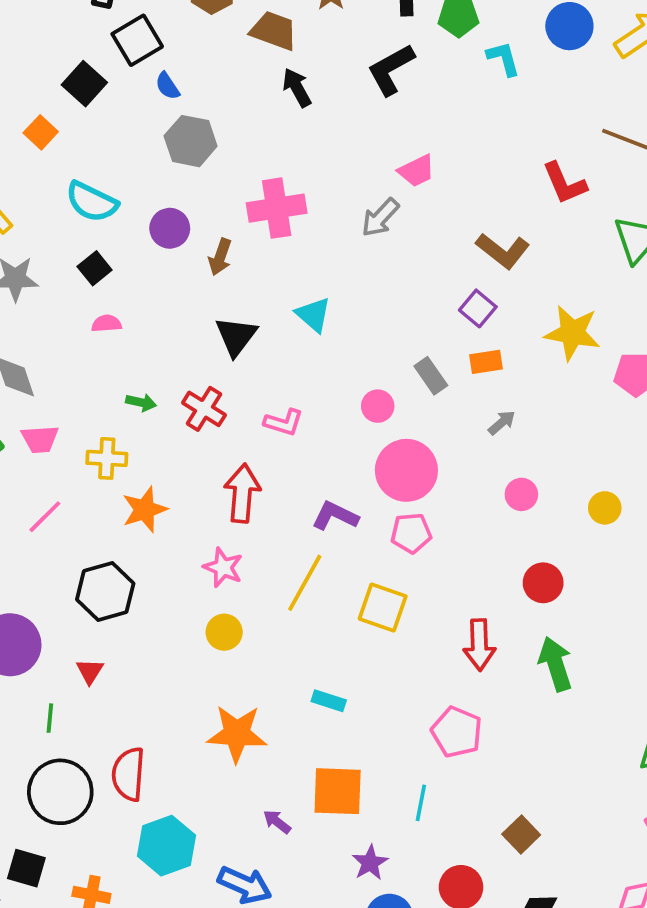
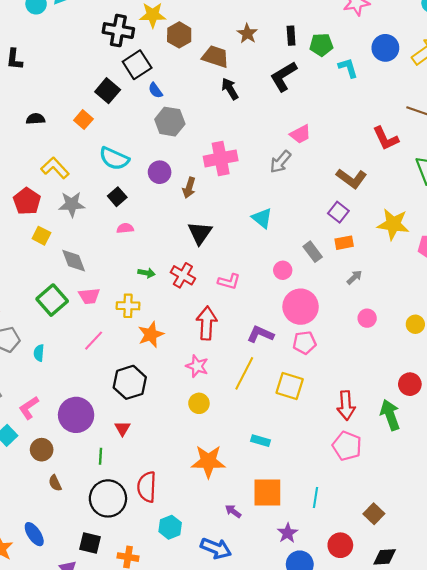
cyan triangle: (313, 315) -> (262, 218), moved
red circle: (543, 583) -> (410, 384), moved
pink pentagon: (457, 732) -> (347, 446), moved
cyan hexagon: (166, 846) -> (170, 527), size x0.7

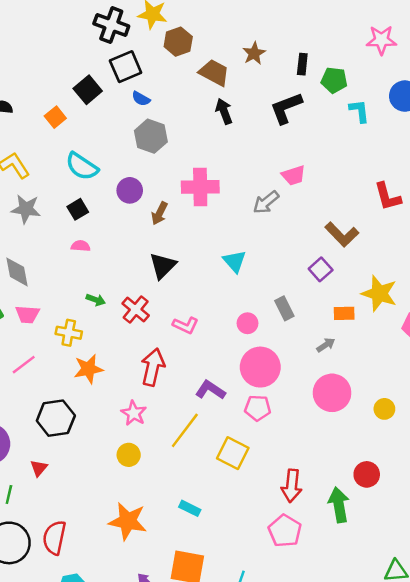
blue semicircle: (155, 90) -> (141, 99), turned -35
orange rectangle: (344, 243) -> (344, 313), moved
pink circle: (367, 318) -> (332, 393), size x1.8

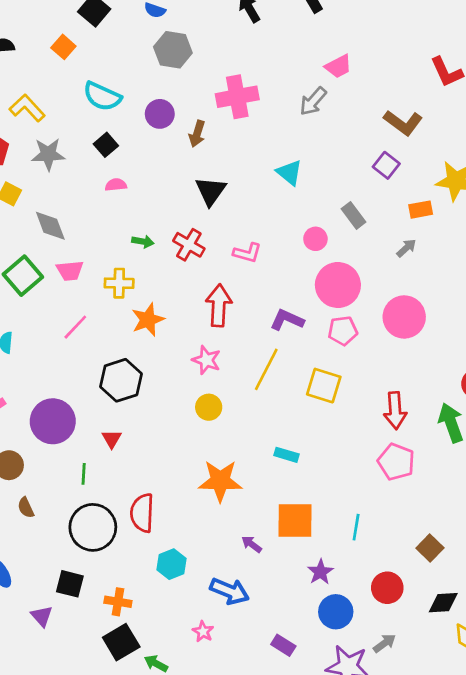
pink circle: (332, 393) -> (404, 317), moved

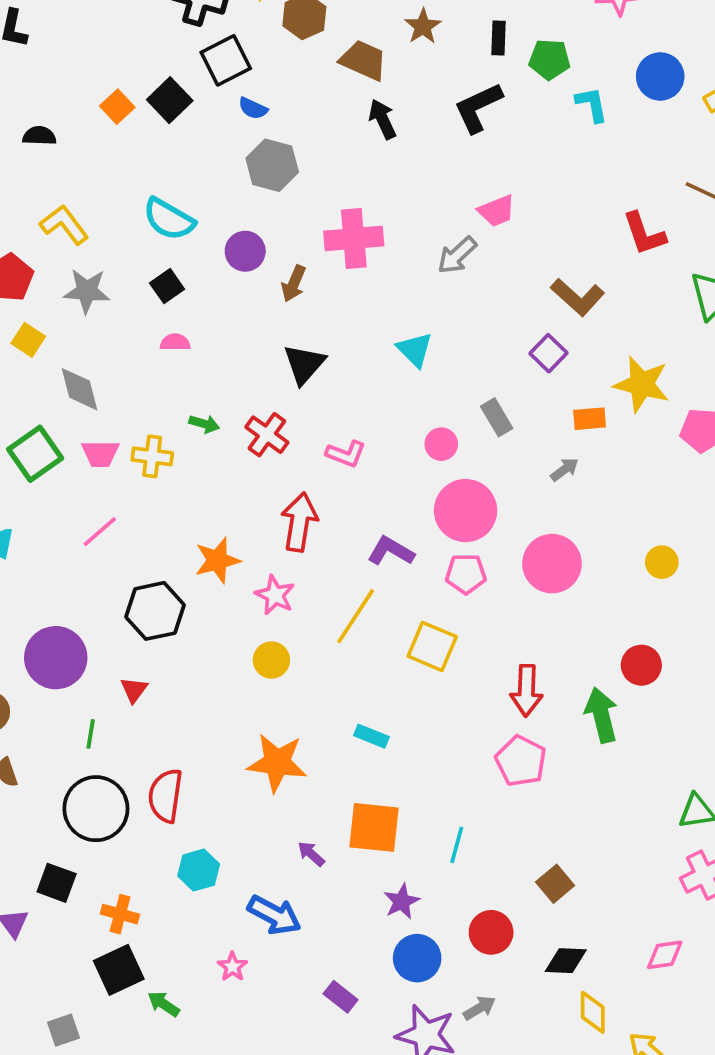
orange square: (63, 47) -> (117, 107), moved
yellow cross: (119, 283) -> (152, 456), moved
orange star: (148, 320) -> (217, 560), moved

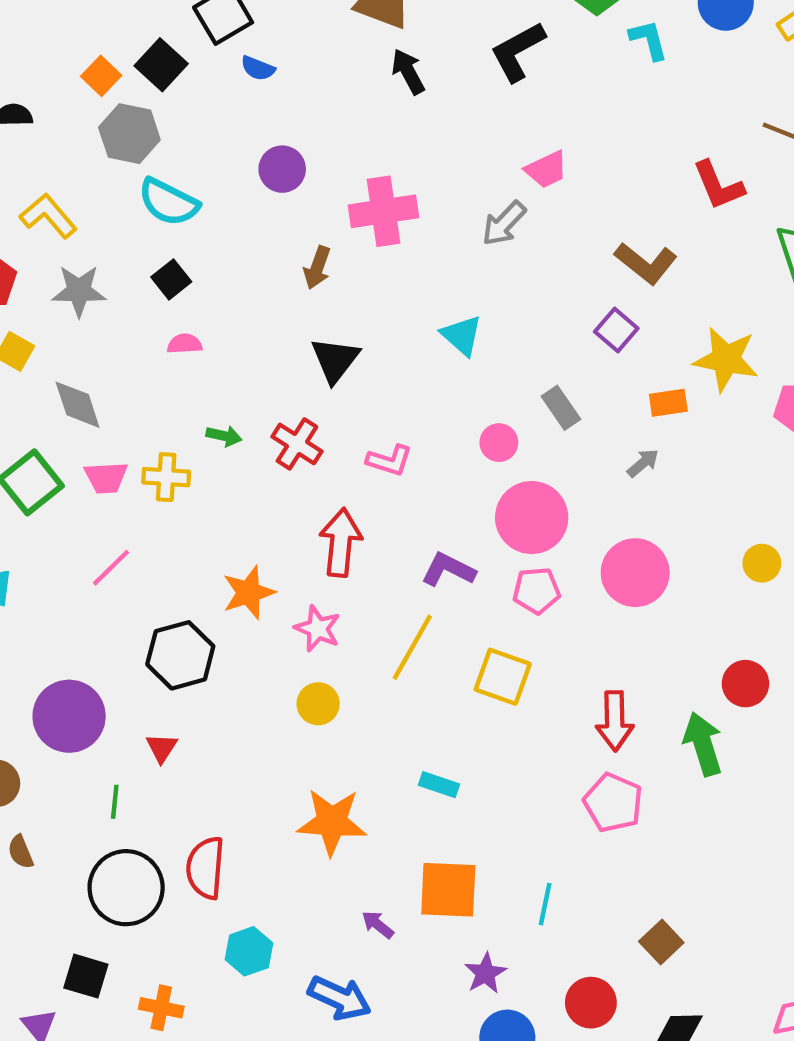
gray hexagon: (272, 165) -> (129, 134), moved
purple circle: (245, 251) -> (282, 169), moved

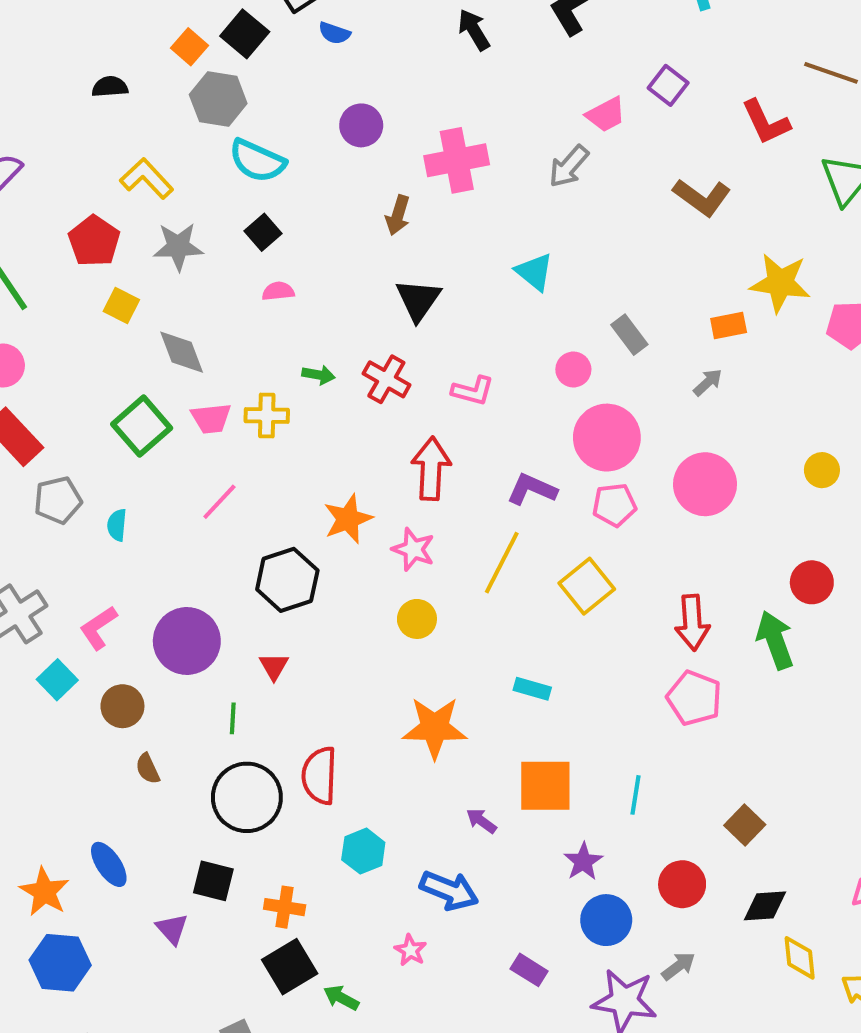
purple square: (616, 330) -> (668, 85), moved
yellow square: (503, 677) -> (587, 586), turned 34

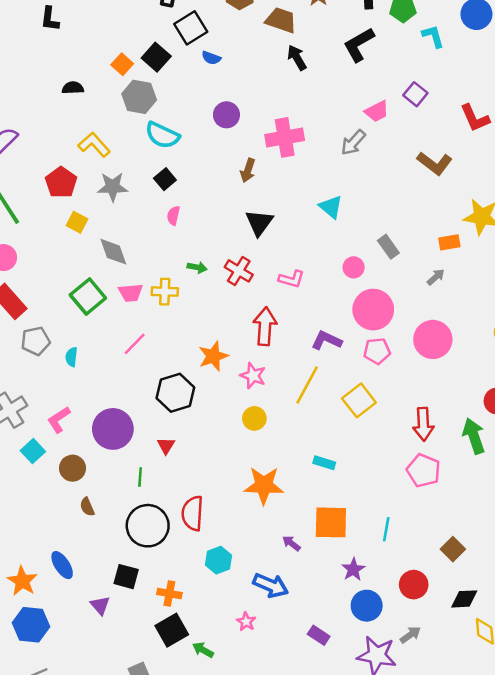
pink semicircle: (278, 291) -> (173, 216), turned -72

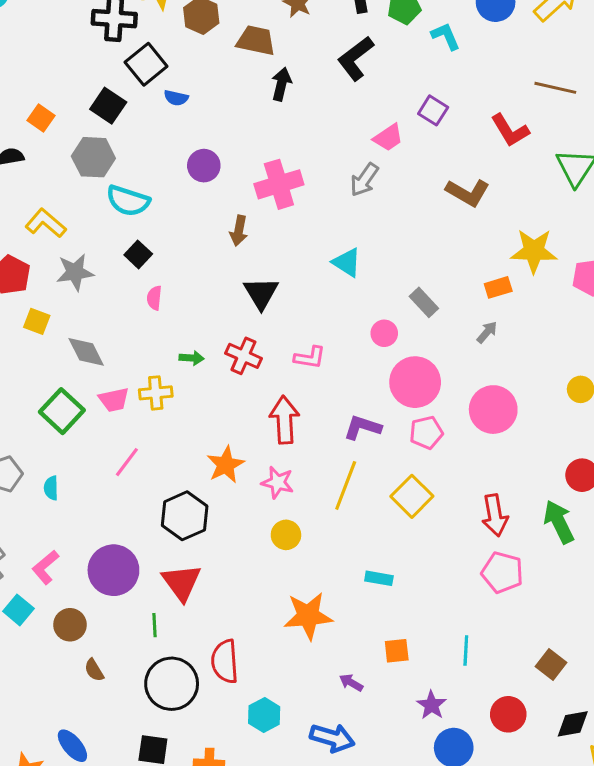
black arrow: (297, 58) -> (281, 84), turned 50
orange square: (122, 64) -> (41, 118), moved
red triangle: (166, 446) -> (181, 582), size x1.8
orange square: (331, 522) -> (397, 651), size x0.6

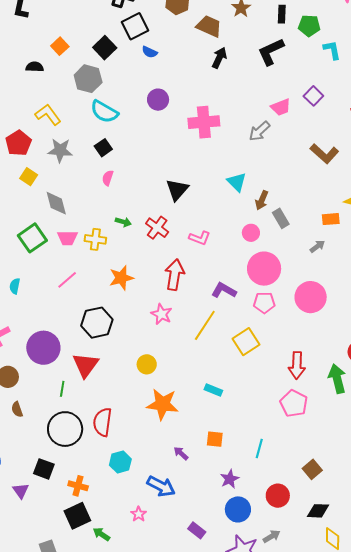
brown arrow: (239, 231) -> (262, 200), moved
orange star: (226, 465) -> (121, 278), moved
yellow circle: (286, 535) -> (147, 364), moved

